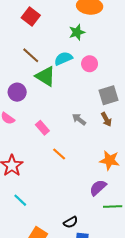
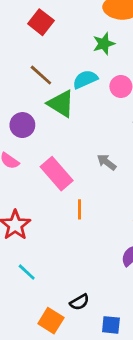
pink rectangle: (42, 128) -> (57, 174), size x1.6
orange line: (59, 154) -> (79, 209), turned 48
black semicircle: (71, 222) -> (79, 302), moved

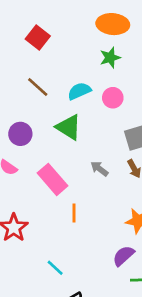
green star: (104, 44) -> (110, 58), moved
green triangle: (61, 104) -> (69, 127), moved
cyan line: (27, 272) -> (55, 268), moved

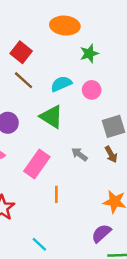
orange ellipse: (113, 24) -> (65, 26), moved
red square: (38, 37) -> (21, 52), moved
pink rectangle: (53, 179) -> (37, 164), turned 76

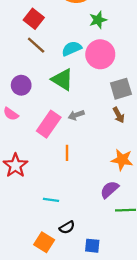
pink circle: (92, 90) -> (100, 54), size x1.6
gray arrow: (79, 154) -> (76, 115), moved, turned -56
cyan line: (39, 244) -> (51, 200), turned -35

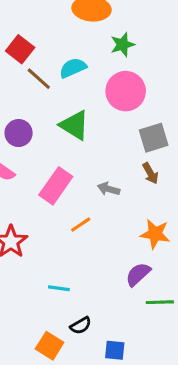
red square: (34, 19) -> (20, 49), moved
cyan semicircle: (72, 49) -> (73, 68), moved
gray arrow: (76, 115) -> (109, 189), moved, turned 35
orange line: (67, 153) -> (81, 225), turned 56

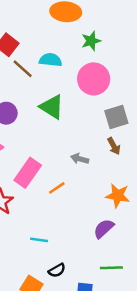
cyan semicircle: (73, 68) -> (51, 60), turned 30
pink rectangle: (56, 186) -> (28, 173), moved
green line: (160, 302) -> (111, 268), moved

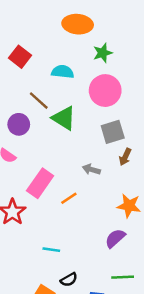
brown line: (23, 69) -> (39, 101), moved
gray square: (116, 117) -> (113, 132), moved
brown arrow: (114, 146) -> (125, 157), turned 54

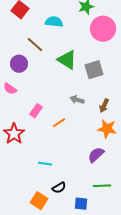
pink circle: (105, 91) -> (103, 29), moved
green triangle: (64, 118) -> (67, 60), moved
brown arrow: (125, 157) -> (104, 106), moved
pink rectangle: (40, 183) -> (36, 111), size x0.6

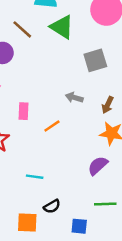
green triangle: (67, 60) -> (62, 27), moved
pink rectangle: (36, 111) -> (24, 111), turned -32
orange square: (39, 201) -> (27, 222), turned -30

